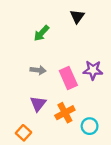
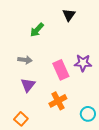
gray arrow: (38, 70) -> (25, 60), moved
purple triangle: (38, 104) -> (28, 85), moved
cyan circle: (90, 126) -> (88, 114), moved

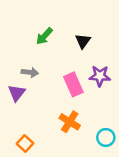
black triangle: (69, 15) -> (83, 41), moved
purple triangle: (28, 85) -> (17, 93), moved
orange cross: (58, 101) -> (70, 122), turned -30

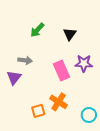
orange square: (25, 143) -> (38, 111), moved, turned 32

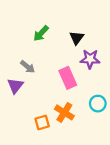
gray arrow: (25, 60) -> (28, 67), turned 32
purple star: (84, 63) -> (90, 59), moved
cyan circle: (89, 115) -> (98, 104), moved

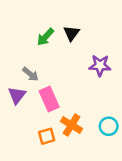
black triangle: (77, 38) -> (71, 33), moved
pink rectangle: (68, 78) -> (49, 99), moved
cyan circle: (98, 104) -> (109, 126), moved

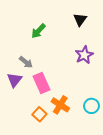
black triangle: (71, 33) -> (80, 19), moved
purple star: (100, 65) -> (84, 55), turned -30
orange square: (47, 136) -> (39, 114), turned -32

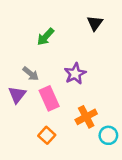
purple star: (84, 55) -> (75, 74), moved
orange cross: (60, 105) -> (86, 117), moved, turned 30
cyan circle: (92, 106) -> (108, 135), moved

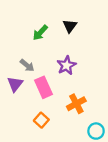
black triangle: (95, 23) -> (70, 26), moved
cyan circle: (108, 135) -> (96, 131), moved

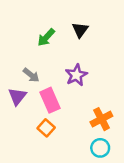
orange cross: (76, 104) -> (101, 119), moved
orange square: (41, 120) -> (46, 128), moved
cyan circle: (96, 131) -> (100, 148), moved

